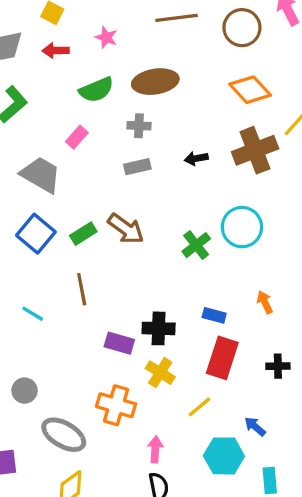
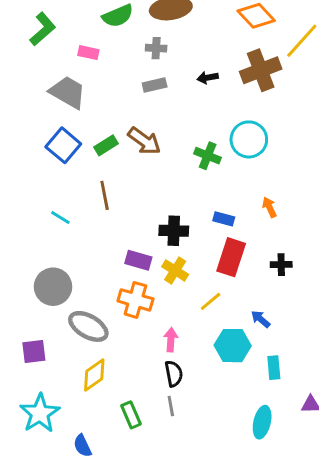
pink rectangle: (77, 137) -> (88, 53), moved, turned 60
green cross: (196, 245) -> (208, 156), turned -30
purple rectangle: (119, 343) -> (138, 260), moved
gray circle: (25, 391) -> (53, 287), size x1.6

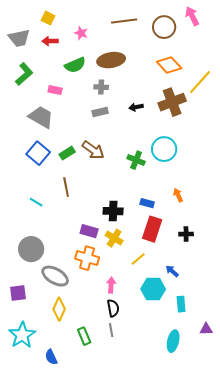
yellow diamond: (94, 375) -> (59, 309), turned -30

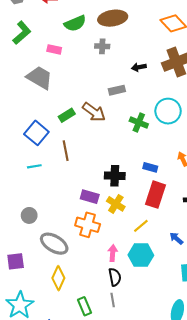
gray rectangle: (100, 112) -> (117, 90), moved
blue square: (38, 153) -> (36, 133), moved
cyan line: (36, 202) -> (34, 166), turned -40
gray circle: (31, 249) -> (29, 215), size x0.6
cyan hexagon: (153, 289) -> (141, 255), moved

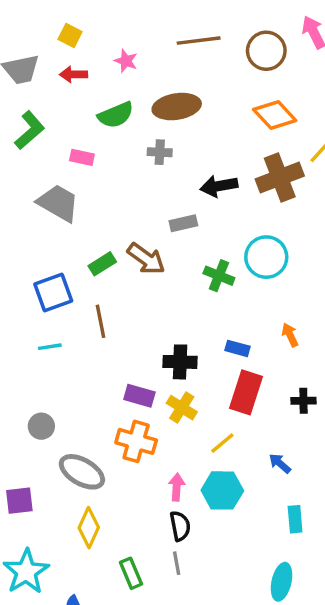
black arrow: (139, 67) -> (219, 186), size x1.5
blue square: (36, 133) -> (53, 293), turned 30

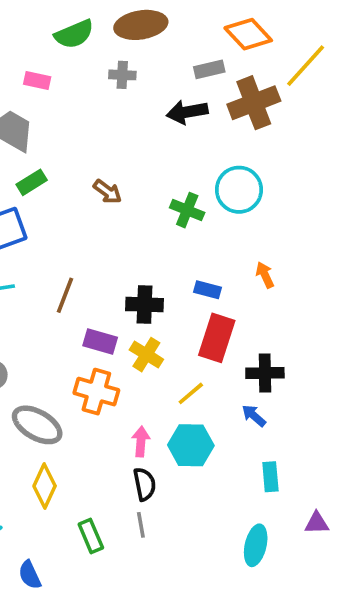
gray rectangle: (183, 223) -> (209, 69), moved
brown arrow: (146, 259) -> (108, 192), size x0.7
green rectangle: (102, 264) -> (32, 182), moved
brown line: (101, 321) -> (65, 295), moved, turned 32
black cross: (303, 401) -> (265, 373), moved, size x1.4

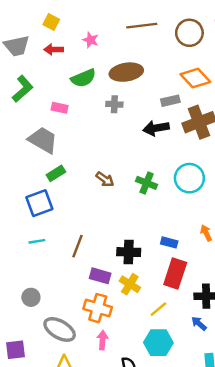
green cross: (187, 210) -> (147, 183), moved
pink arrow: (141, 442) -> (102, 340), moved

